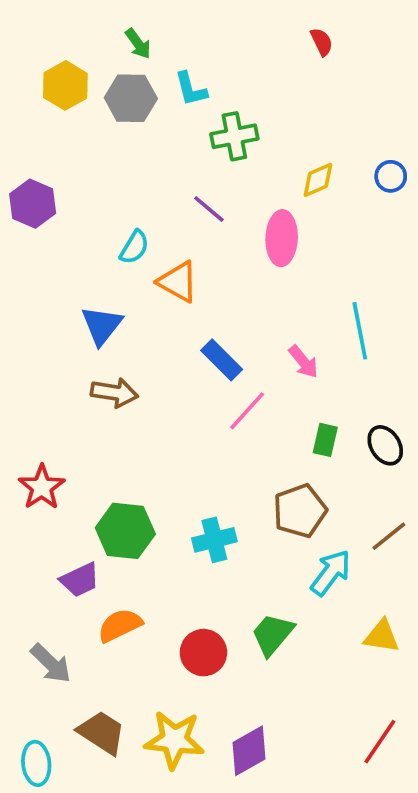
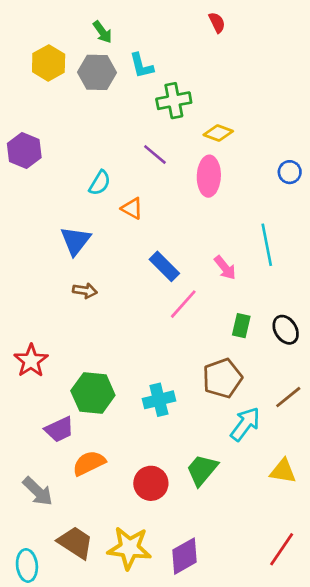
red semicircle: (322, 42) -> (217, 23), moved
blue circle: (391, 176) -> (290, 172), moved
yellow diamond: (318, 180) -> (218, 133), moved, turned 44
orange triangle: (178, 282) -> (132, 208), size x0.7
brown arrow: (114, 393) -> (85, 291), size x0.7

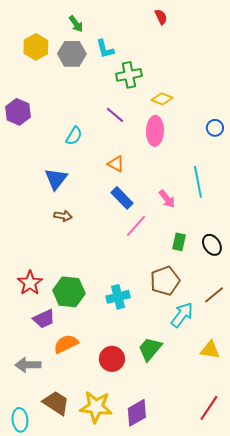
orange triangle: (132, 208) -> (116, 164), moved
red star: (31, 361) -> (30, 283), moved
gray arrow: (38, 491) -> (28, 365), turned 135

